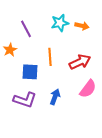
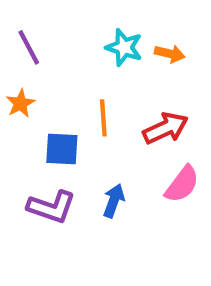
cyan star: (60, 23) -> (124, 47), turned 30
purple line: (26, 29) -> (29, 47), moved

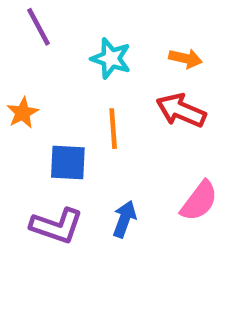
purple line: (29, 47) -> (38, 27), moved
cyan star: (124, 47) -> (111, 58), moved
red arrow: (165, 128) -> (181, 110), moved, turned -132

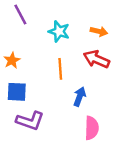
blue square: (68, 162) -> (17, 92), moved
pink semicircle: (199, 201) -> (92, 128), moved, turned -35
blue arrow: (124, 219) -> (80, 97), moved

